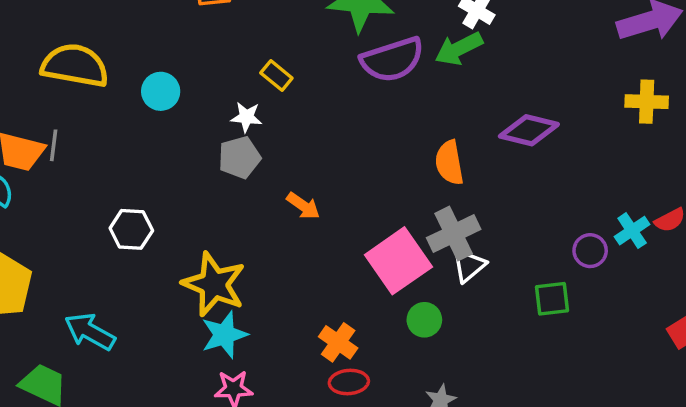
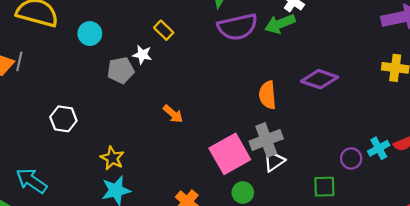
gray pentagon: (239, 157) -> (121, 70), moved
yellow star: (214, 284) -> (112, 158), size x0.6

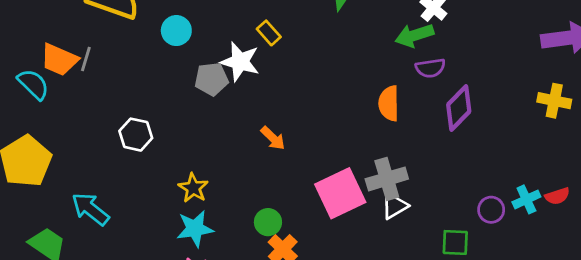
purple semicircle: (238, 27) -> (430, 68), moved, size x0.6
white star: (142, 55) -> (240, 62), size x1.6
purple diamond: (319, 79) -> (459, 108), turned -69
orange semicircle: (268, 95) -> (389, 103), moved
green circle: (243, 193) -> (268, 222), moved

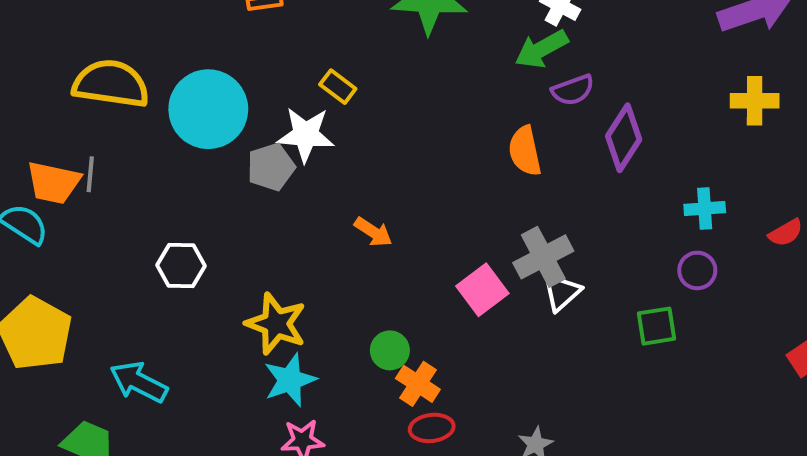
cyan circle: (176, 31) -> (208, 109), size x1.8
yellow star: (193, 188) -> (276, 324), size x1.4
pink square: (340, 193) -> (482, 290), size x0.7
cyan cross: (526, 199) -> (705, 209), moved, turned 32

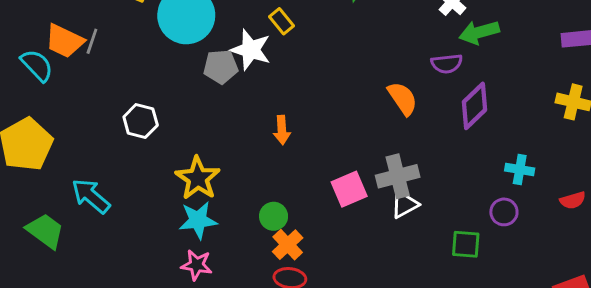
green arrow: (541, 49) -> (479, 32), moved
orange semicircle: (525, 151) -> (403, 98), turned 144
orange arrow: (373, 232) -> (282, 130), turned 40

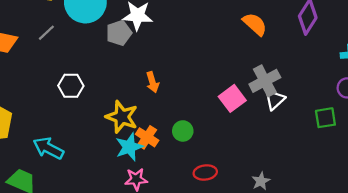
gray line: (92, 41) -> (46, 33), moved, turned 42
orange arrow: (282, 130) -> (153, 82), moved
orange cross: (288, 245) -> (147, 137), moved

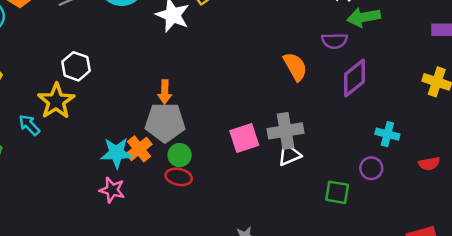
gray pentagon: (119, 33) -> (165, 122), moved, size x1.4
yellow star: (122, 117) -> (56, 101), moved
cyan arrow: (48, 148) -> (29, 125), size x0.7
red ellipse: (205, 172) -> (179, 177), moved

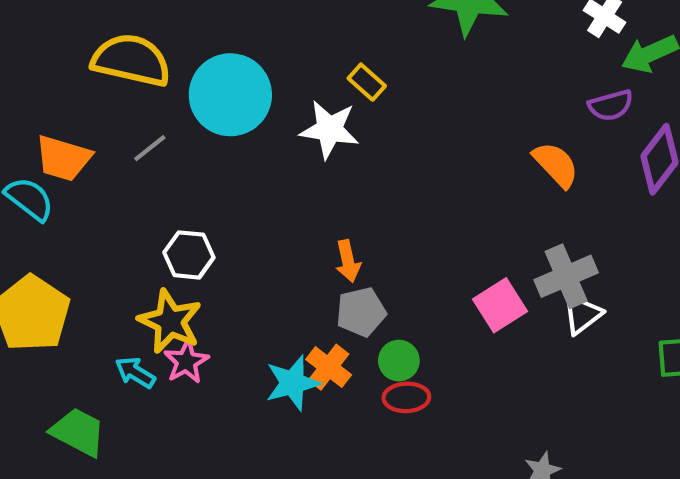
gray pentagon: (165, 122) -> (361, 312), size x0.7
pink star: (112, 190) -> (186, 362), moved, turned -30

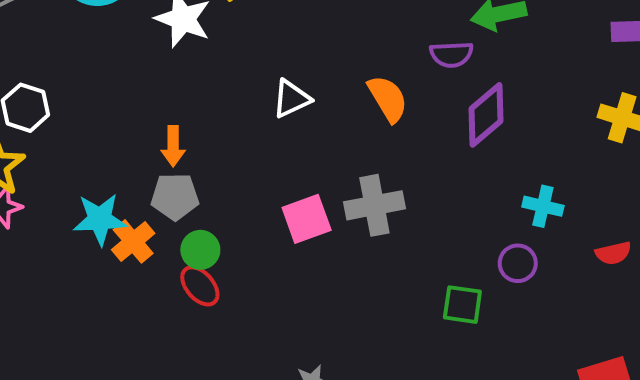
white triangle: (582, 314) -> (291, 99), moved
cyan star: (293, 383) -> (100, 219), moved
red ellipse: (406, 397) -> (200, 286), turned 39

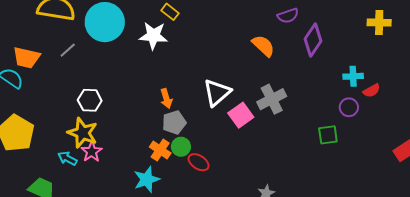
white triangle: (291, 99) -> (217, 93), moved, size x1.4
cyan star: (100, 219) -> (147, 179), moved
green circle: (200, 250) -> (181, 147), moved
red semicircle: (613, 253) -> (372, 91), moved

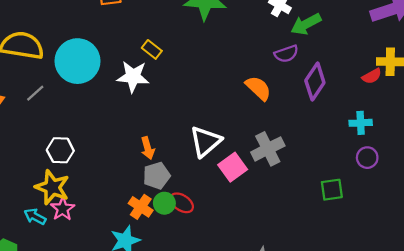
red semicircle: (372, 91) -> (372, 76), moved
purple circle: (349, 107) -> (367, 158), moved
red ellipse: (199, 162) -> (182, 203), moved

